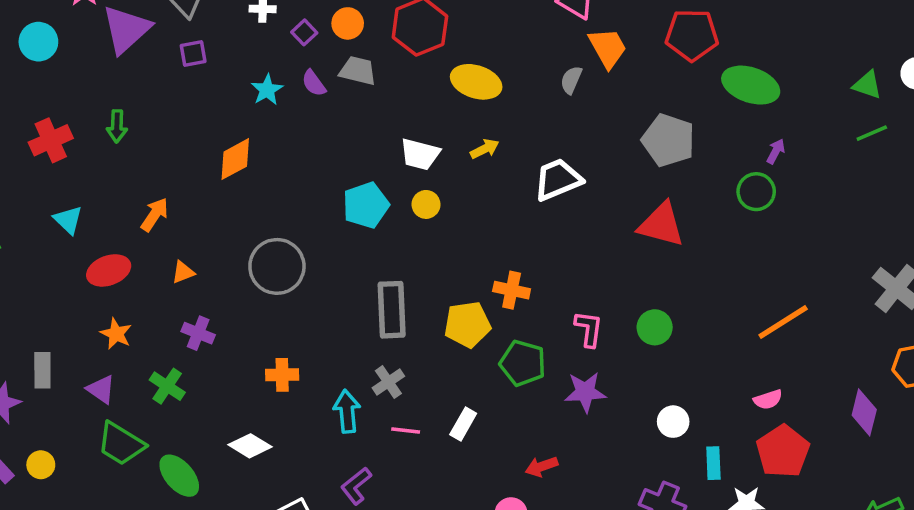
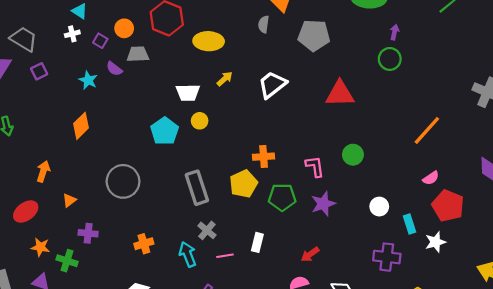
gray pentagon: (668, 140) -> (314, 35), moved
green cross: (167, 386) -> (67, 261), moved

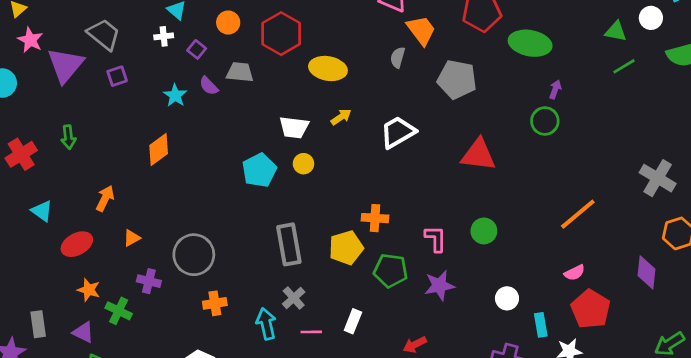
orange circle: (124, 28) -> (228, 23), moved
gray circle: (123, 181) -> (194, 255), moved

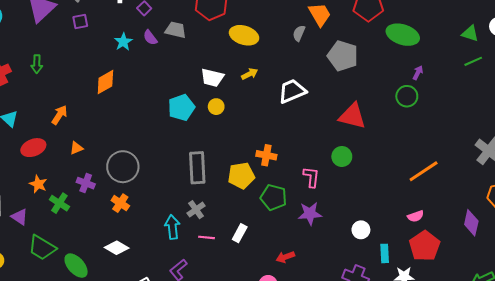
green circle: (484, 231) -> (342, 157), moved
orange cross: (215, 303) -> (120, 203), moved, turned 36
purple triangle: (83, 332) -> (19, 217), moved

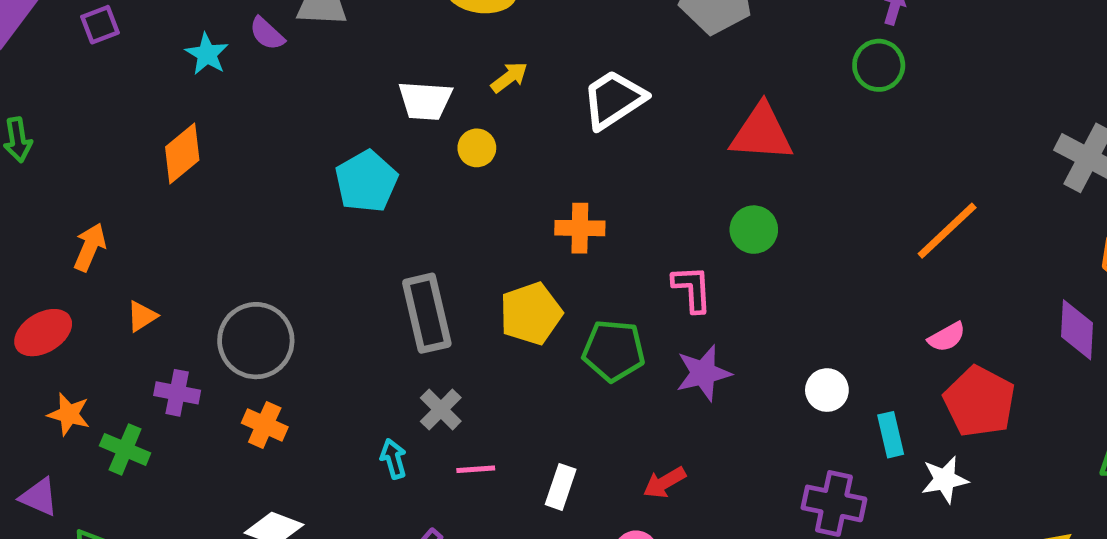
yellow circle: (216, 107) -> (477, 148), moved
orange cross: (266, 155) -> (580, 228), moved
cyan arrow: (172, 227) -> (393, 459), size x0.7
white rectangle: (240, 233) -> (561, 487), moved

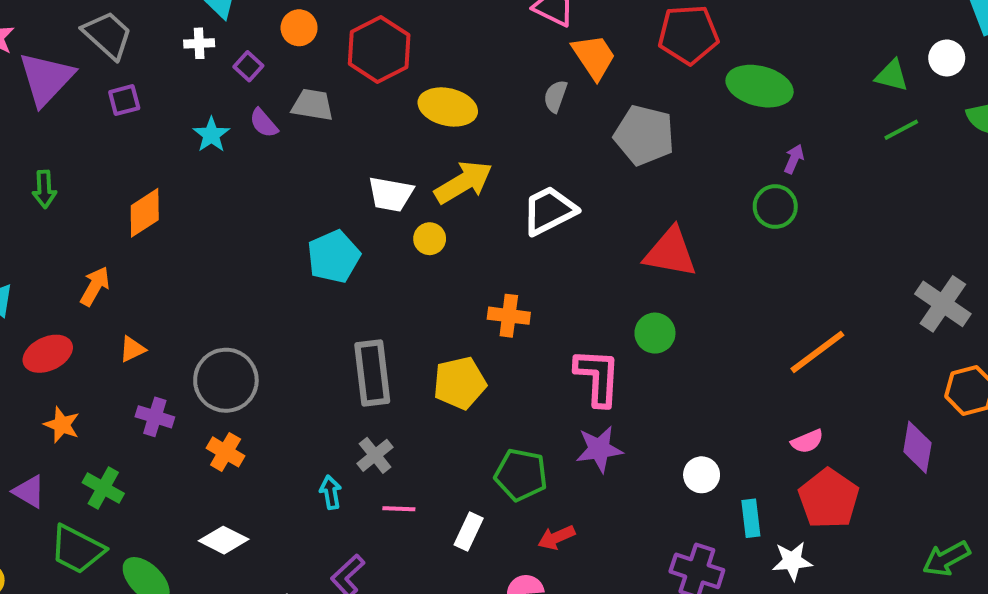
yellow arrow: (509, 77) -> (463, 182), size x1.8
orange diamond: (182, 154) -> (145, 213), moved
pink L-shape: (692, 289) -> (598, 377), size x1.4
green pentagon: (614, 351) -> (521, 475), moved
green cross: (125, 449) -> (103, 488), moved

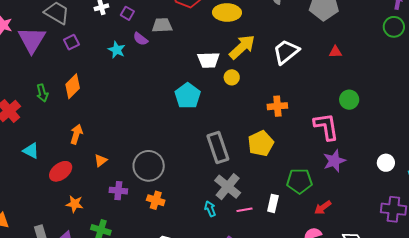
orange diamond: (145, 213) -> (73, 86), moved
red triangle: (671, 252) -> (335, 52), moved, size x0.5
gray cross: (375, 455) -> (228, 187), size x1.5
white rectangle: (469, 532) -> (273, 203), moved

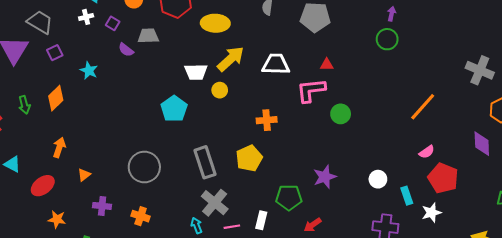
cyan star: (117, 50) -> (89, 71), moved
white trapezoid: (286, 52) -> (276, 64), turned 40
pink L-shape: (326, 127) -> (311, 90), moved, turned -88
gray circle: (149, 166) -> (144, 167), moved

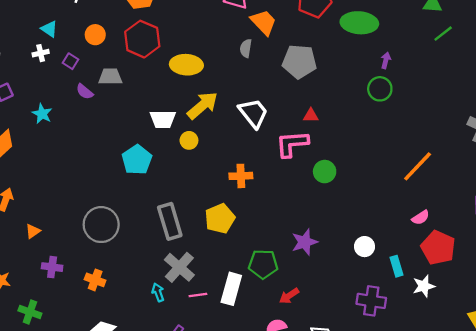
white trapezoid: (276, 64) -> (253, 113), turned 48
white rectangle: (261, 220) -> (231, 289), size x1.5

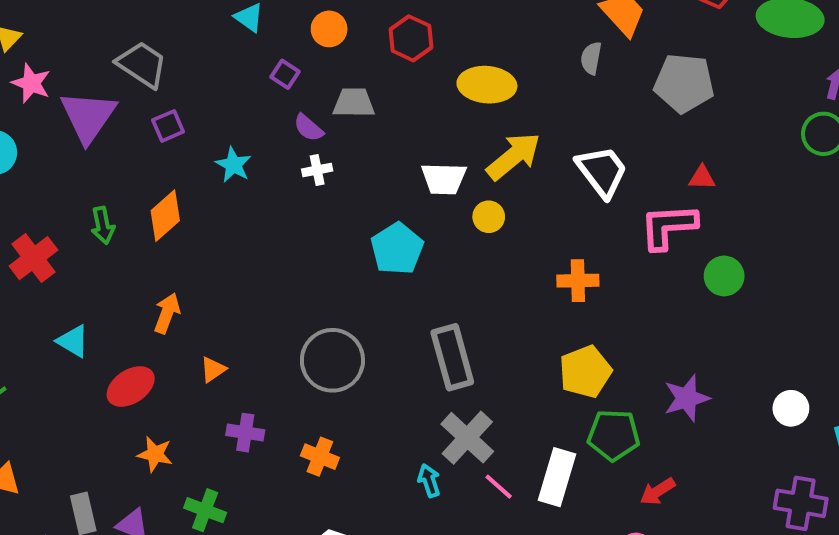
red hexagon: (142, 39) -> (411, 38), size x0.7
white cross: (41, 53) -> (317, 170), moved
yellow pentagon: (220, 218) -> (585, 372), moved
pink line: (198, 295) -> (499, 487), turned 48

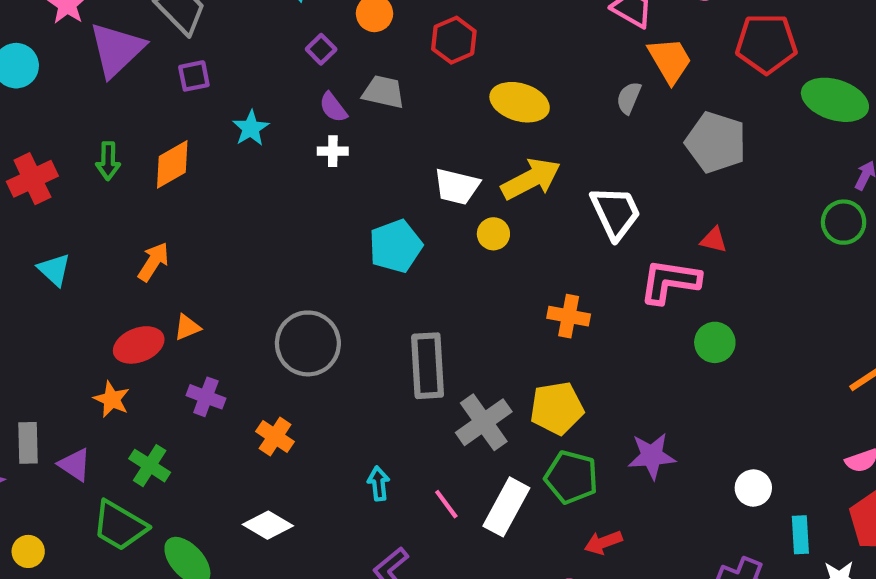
red ellipse: (131, 387) -> (139, 345), moved
gray cross: (467, 438) -> (484, 422), moved

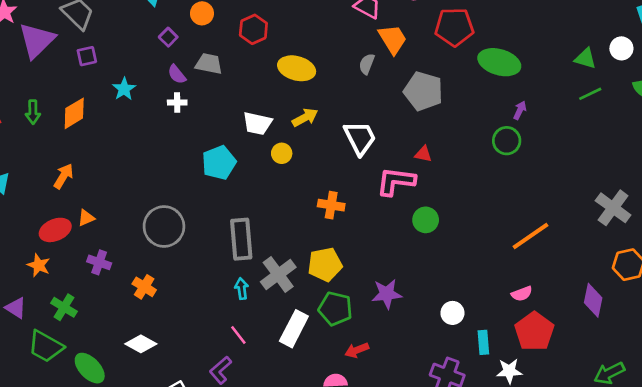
yellow arrow: (531, 179) -> (305, 118), size x0.7
cyan arrow: (379, 483) -> (242, 289), moved
pink line: (446, 504) -> (238, 335), moved

